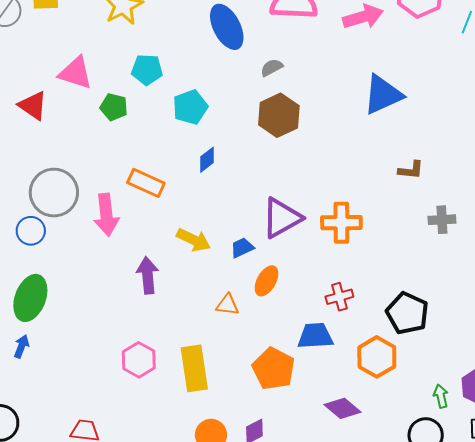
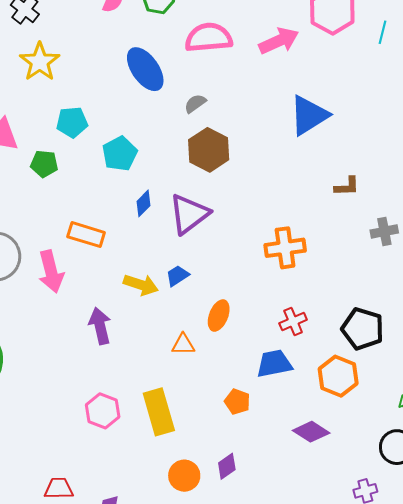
purple triangle: (282, 218) -> (189, 214), moved
blue trapezoid: (242, 248) -> (177, 276), moved
orange pentagon: (273, 369) -> (237, 402), size x0.6

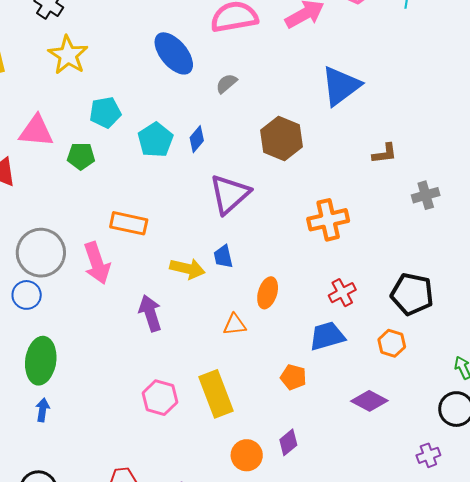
brown hexagon: (209, 150) -> (281, 138), moved
blue diamond: (143, 203) -> (197, 139), moved
blue trapezoid: (177, 276) -> (223, 257), turned -65
orange hexagon: (338, 376) -> (392, 343), size x0.7

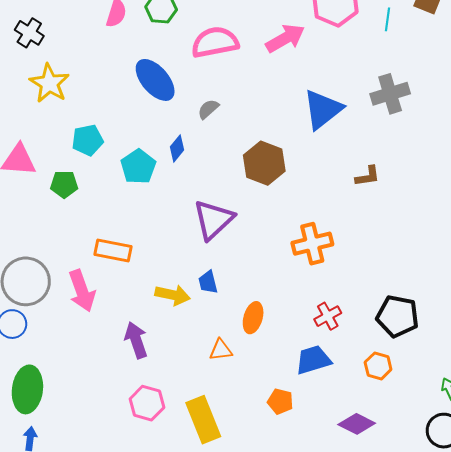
blue diamond: (197, 139) -> (177, 148), moved
gray cross: (426, 195) -> (390, 94), moved, size x1.4
pink hexagon: (160, 398) -> (147, 403), moved

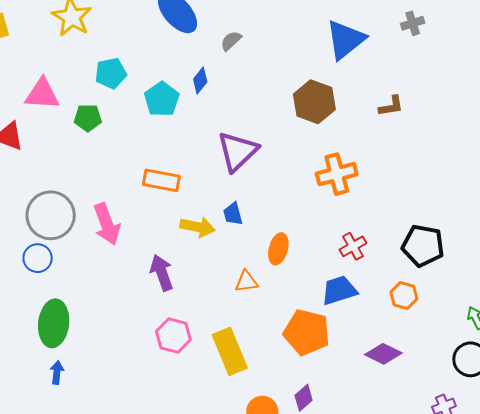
gray cross: (390, 94) -> (413, 23), size x0.6
brown hexagon: (264, 163) -> (314, 102), moved
orange rectangle: (113, 251) -> (161, 180), moved
orange pentagon: (280, 401) -> (307, 332), size x1.8

